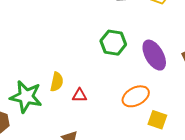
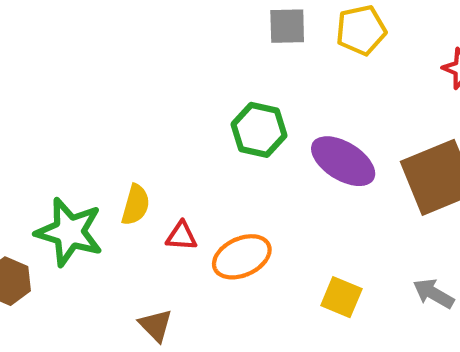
purple ellipse: (154, 55) -> (343, 161), turned -32
orange ellipse: (136, 96) -> (242, 257), moved

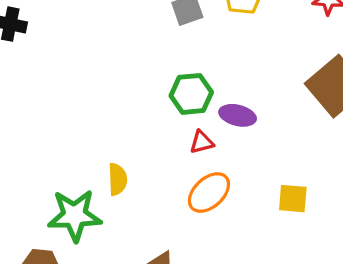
purple ellipse: (343, 161) -> (238, 115), moved, size x0.7
red triangle: (181, 236) -> (202, 142), moved

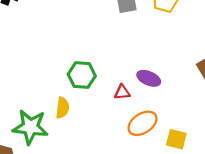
green hexagon: (191, 94) -> (82, 75), moved
orange ellipse: (209, 193) -> (142, 123), moved

